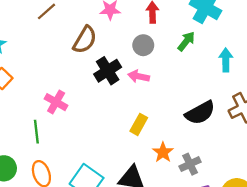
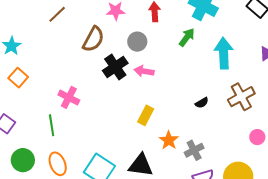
gray circle: (143, 45) -> (137, 42), moved
cyan arrow: (226, 60) -> (224, 53), size x1.4
black semicircle: (200, 113) -> (202, 103), size x0.5

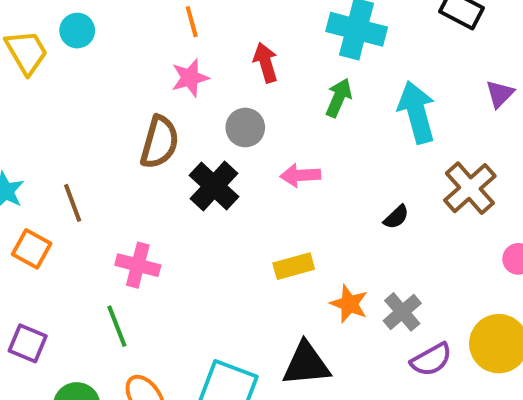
brown line: (57, 14) -> (73, 203), moved, turned -54
pink arrow: (144, 71) -> (300, 175), moved
yellow rectangle: (146, 115) -> (294, 266), turned 60

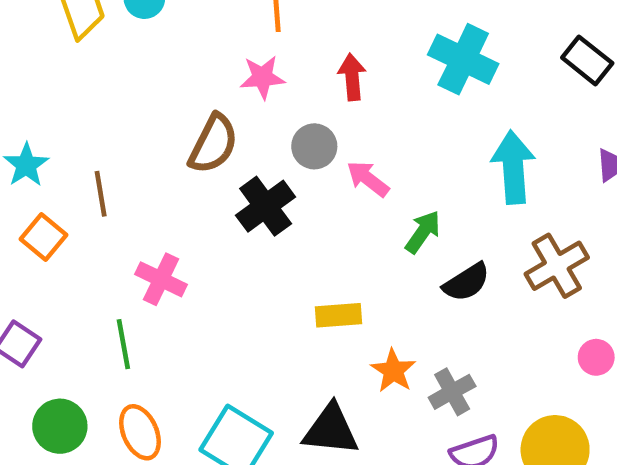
green arrow: (339, 98) -> (423, 232), moved
pink arrow: (300, 175) -> (368, 179), moved, turned 30
black semicircle: (396, 217) -> (466, 282), size x1.5

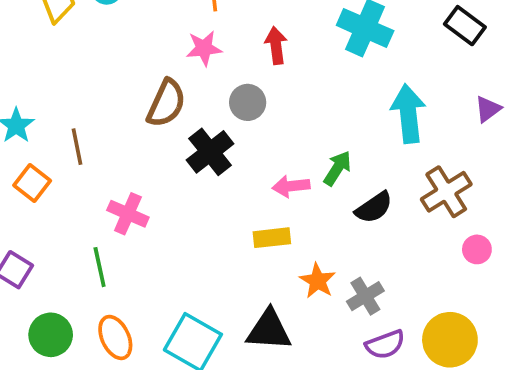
pink arrow: (368, 179) -> (291, 186), moved, turned -42
pink circle: (596, 357) -> (477, 249), moved

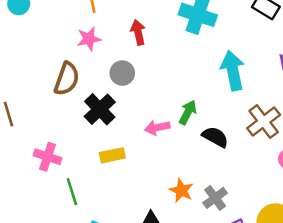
black semicircle: (374, 208) -> (215, 137), turned -112
yellow rectangle: (272, 238) -> (112, 155), moved
green line: (100, 267) -> (72, 192), moved

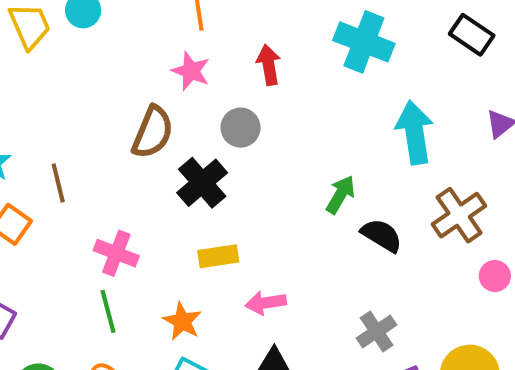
pink star: (89, 39) -> (191, 71), turned 30
pink arrow: (157, 128) -> (266, 303), moved
orange star: (181, 190) -> (182, 321), moved
green line: (72, 192) -> (108, 311), moved

